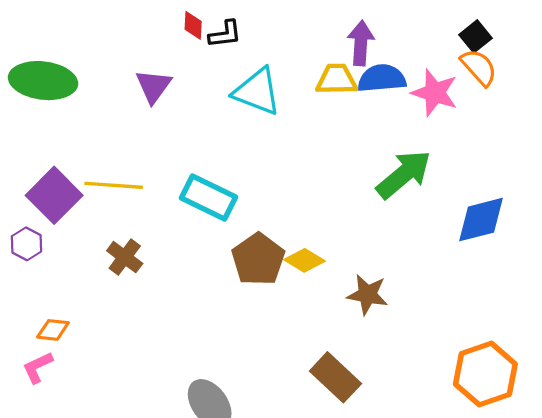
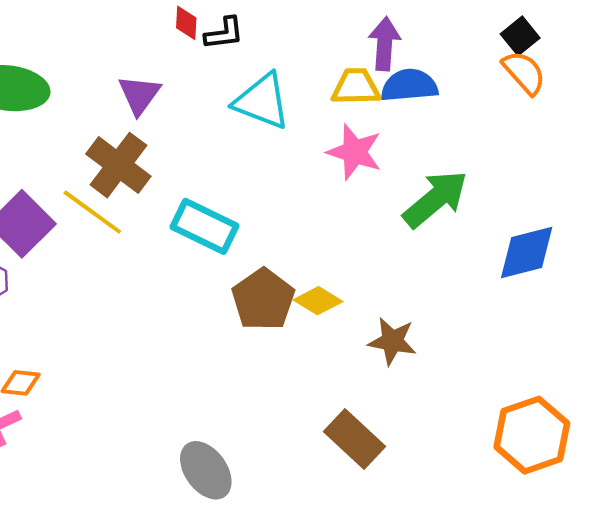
pink star: (435, 93) -> (355, 152), moved
yellow line: (114, 185) -> (92, 212), turned 32
brown cross: (125, 257) -> (118, 165), moved, size x1.5

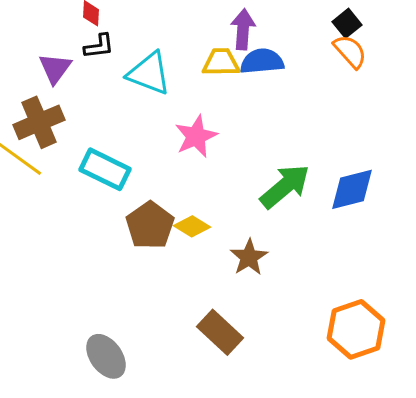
black L-shape: (224, 33) -> (99, 46), moved
pink star: (355, 152) -> (196, 136), moved, turned 30
brown cross: (118, 165) -> (39, 122), turned 30
green arrow: (435, 199) -> (285, 186), moved
brown star: (392, 341) -> (249, 257), turned 30

